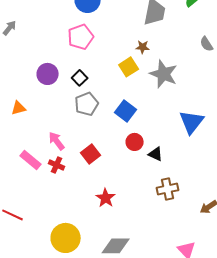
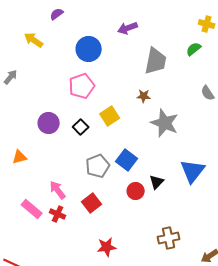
yellow square: (129, 67) -> (110, 116), moved
gray pentagon: (87, 104) -> (98, 166), moved
black triangle: (156, 154) -> (157, 182), moved, turned 49
red star: (106, 198) -> (107, 247), turned 30

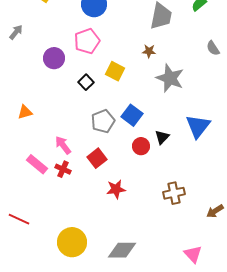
yellow square: (110, 116) -> (115, 71), turned -30
purple circle: (49, 123) -> (54, 58), moved
red star: (107, 247) -> (116, 189), moved

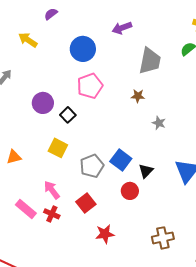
pink pentagon: (87, 41) -> (90, 86), moved
yellow square: (115, 71) -> (58, 148), moved
gray star: (170, 78) -> (159, 123), size x0.5
black square: (86, 82) -> (68, 115), moved
black triangle: (162, 137) -> (146, 171), moved

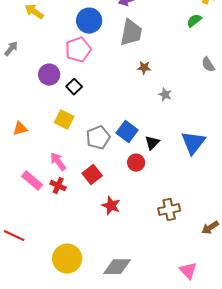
gray trapezoid: (150, 61) -> (131, 33), moved
pink pentagon: (90, 86) -> (78, 50), moved
red star: (105, 234) -> (111, 206), turned 30

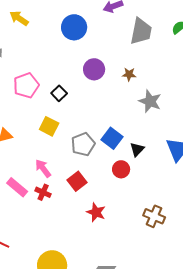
gray trapezoid: (131, 33) -> (141, 31), moved
pink pentagon: (78, 50) -> (26, 85), moved
purple circle: (49, 75) -> (94, 69), moved
gray star: (165, 95) -> (150, 101), size x1.6
brown cross: (169, 210) -> (154, 216), turned 35

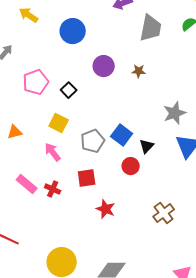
blue circle: (74, 27) -> (73, 31), moved
gray star: (150, 101) -> (175, 113), moved, turned 30
pink arrow: (43, 168) -> (53, 152), moved
red square: (77, 181) -> (87, 178), turned 30
brown cross: (154, 216) -> (164, 213), turned 30

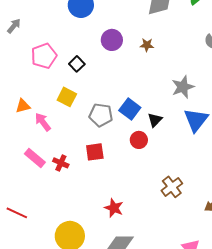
gray pentagon: (93, 141) -> (101, 115), turned 30
pink arrow: (53, 152) -> (43, 122), moved
red star: (106, 209) -> (114, 208), moved

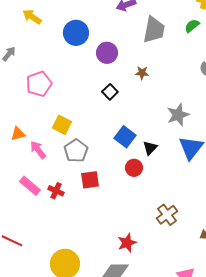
purple circle: (112, 40) -> (107, 53), moved
black square: (77, 64) -> (110, 92), moved
gray pentagon: (101, 115) -> (76, 151), moved, turned 30
red star: (114, 208) -> (127, 243), moved, turned 30

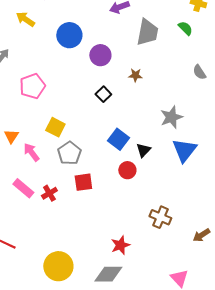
green semicircle: (192, 26) -> (185, 28), turned 84
orange triangle: (18, 134) -> (11, 136), turned -42
red cross: (56, 191) -> (49, 193), turned 35
brown cross: (167, 215) -> (160, 217), turned -30

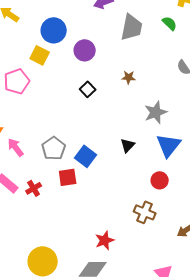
brown star: (135, 75) -> (129, 77), moved
yellow square: (55, 127) -> (40, 55), moved
blue square: (118, 139) -> (86, 156), moved
red circle: (127, 170) -> (160, 180), moved

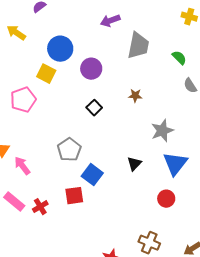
green semicircle: (170, 23) -> (179, 58), moved
gray pentagon: (54, 148) -> (69, 150), moved
brown cross: (145, 212) -> (149, 243), moved

